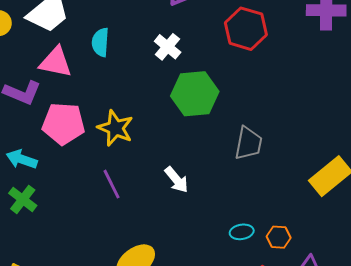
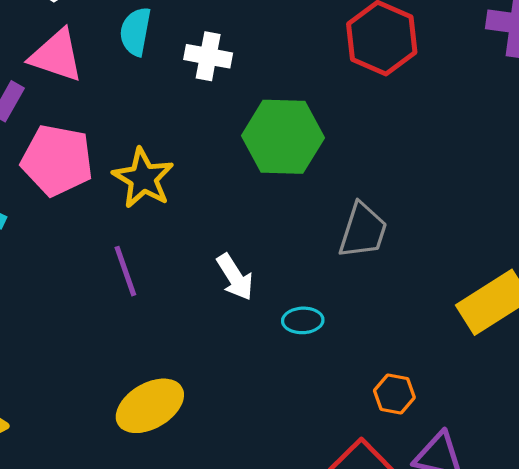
white cross: (168, 47) -> (208, 56), moved, turned -36
cyan ellipse: (242, 232) -> (303, 320), moved

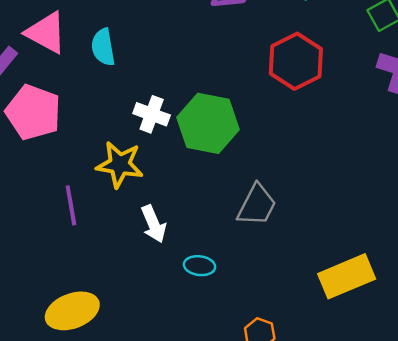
cyan semicircle: (135, 31) -> (103, 47), moved, turned -30
white cross: (208, 56) -> (152, 114), moved
yellow star: (143, 178) -> (120, 164), moved, turned -30

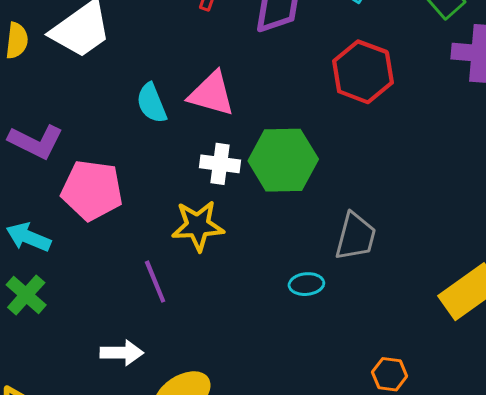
pink triangle: (46, 33) -> (212, 94), moved
white arrow: (154, 224) -> (122, 353), moved, turned -54
cyan ellipse: (200, 266) -> (306, 284), moved

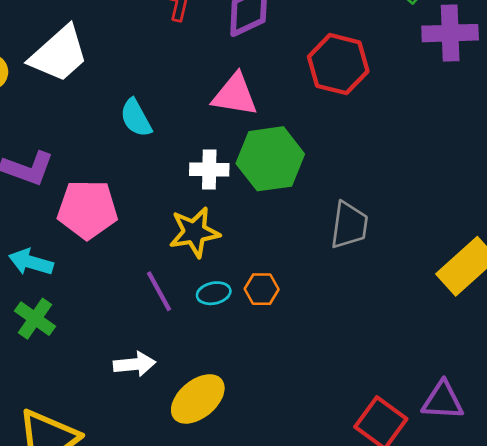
pink triangle: (212, 94) -> (235, 95), moved
cyan ellipse: (306, 284) -> (214, 293), moved
orange hexagon: (390, 374) -> (262, 289), moved

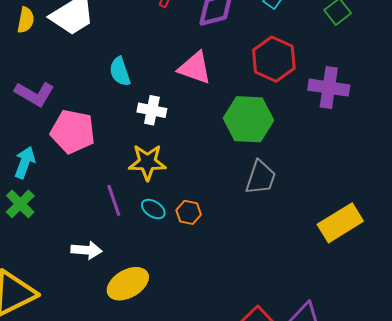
purple cross: (450, 33) -> (329, 88), moved
green hexagon: (270, 159) -> (249, 119), moved
white cross: (209, 169) -> (152, 110), moved
cyan arrow: (31, 262) -> (25, 162), turned 84
cyan ellipse: (214, 293) -> (153, 209), turned 35

